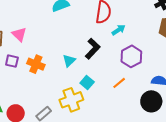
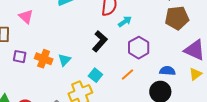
pink triangle: (19, 34) -> (26, 17), moved
cyan triangle: (69, 61) -> (65, 60), moved

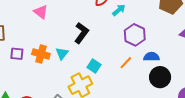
pink triangle: (26, 17) -> (41, 12), moved
black L-shape: (100, 41) -> (81, 33), moved
blue semicircle: (167, 71) -> (151, 57), moved

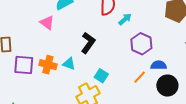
cyan triangle: (62, 53) -> (69, 64), turned -48
purple square: (17, 54) -> (24, 65), size x1.5
orange line: (126, 63) -> (140, 77), moved

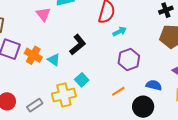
blue semicircle: (158, 65) -> (154, 85), moved

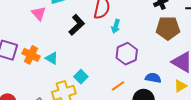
cyan arrow: (120, 32) -> (116, 26), turned 136
black L-shape: (78, 45) -> (77, 25), moved

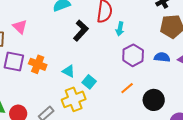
pink triangle: (39, 13) -> (20, 27), moved
cyan triangle: (52, 58) -> (69, 71), moved
blue semicircle: (153, 78) -> (162, 57), moved

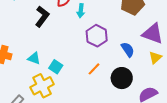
blue semicircle: (162, 57) -> (128, 50), moved, turned 56

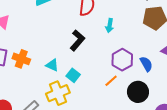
cyan arrow: (81, 11) -> (110, 26), moved
black L-shape: (42, 17) -> (77, 40), moved
purple hexagon: (97, 36) -> (122, 60), moved

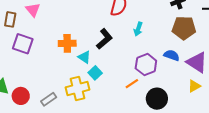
orange cross: (21, 59) -> (67, 43), moved, turned -30
blue semicircle: (146, 64) -> (172, 55), moved, turned -49
cyan triangle: (52, 65) -> (84, 57), moved

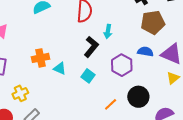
black L-shape: (104, 39) -> (91, 47), moved
cyan square: (95, 73) -> (88, 76), moved
orange line: (132, 84) -> (111, 104), moved
yellow cross: (78, 88) -> (20, 93), moved, size x0.7

